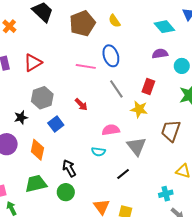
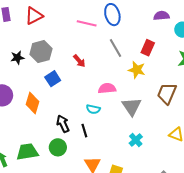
black star: (21, 117) -> (17, 58), moved
black line: (123, 174) -> (84, 131), moved, turned -72
green trapezoid: (36, 184) -> (27, 152), moved
cyan cross: (166, 194) -> (136, 140), moved, turned -32

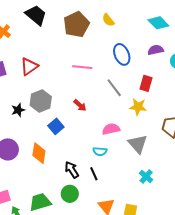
blue ellipse: (112, 15) -> (122, 54), moved

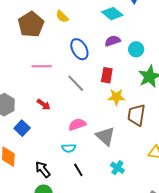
yellow star: (138, 107) -> (116, 97), moved
black line: (94, 174) -> (78, 170), moved

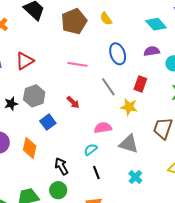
yellow star: (116, 97) -> (129, 107), moved
gray triangle: (105, 136) -> (129, 144), turned -35
cyan semicircle: (69, 148) -> (91, 150), turned 136

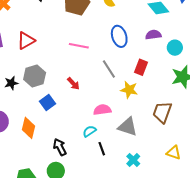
black line: (96, 173) -> (102, 149), moved

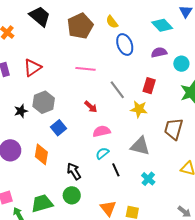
blue ellipse: (119, 36) -> (125, 45), moved
red arrow: (73, 84) -> (91, 107), moved
pink semicircle: (102, 110) -> (102, 131), moved

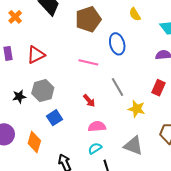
yellow semicircle: (112, 22) -> (135, 14), moved
blue ellipse: (125, 45) -> (117, 44), moved
red rectangle: (149, 86) -> (159, 88), moved

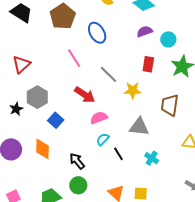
pink line: (88, 62) -> (74, 58), turned 60
red arrow: (89, 101) -> (85, 95), size x1.5

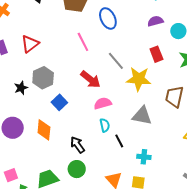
red rectangle: (148, 64) -> (156, 54), turned -35
yellow star: (133, 90) -> (139, 79), size x1.4
cyan semicircle: (103, 139) -> (105, 125), turned 120
cyan cross: (152, 158) -> (144, 157), moved, turned -32

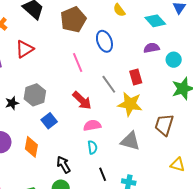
red triangle: (30, 44) -> (25, 49), moved
red rectangle: (156, 54) -> (136, 77), moved
black line: (119, 141) -> (103, 174), moved

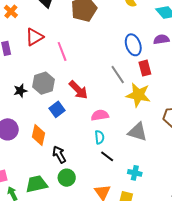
blue ellipse: (104, 41) -> (133, 45), moved
pink line: (78, 62) -> (62, 51), moved
red arrow: (82, 100) -> (78, 90), moved
black arrow: (64, 165) -> (59, 154), moved
black line: (103, 174) -> (107, 156), moved, turned -32

